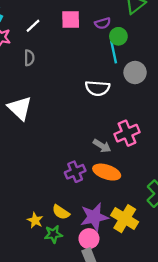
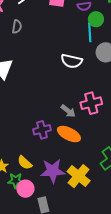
pink circle: (89, 239) -> (25, 189), moved

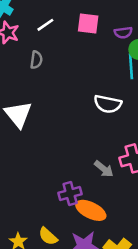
orange ellipse: (69, 134) -> (91, 210), moved

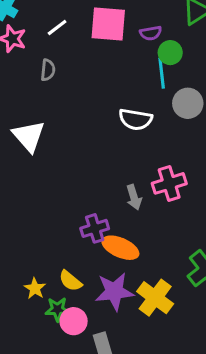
pink square: (88, 24) -> (108, 24), size x1.4
gray arrow: (104, 169) -> (134, 197), turned 36

